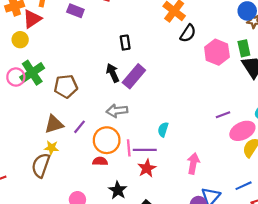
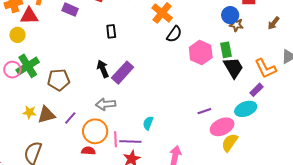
red triangle: (32, 19) -> (29, 16), turned 30
black rectangle: (125, 43) -> (111, 31), moved
yellow star: (51, 148) -> (30, 112), moved

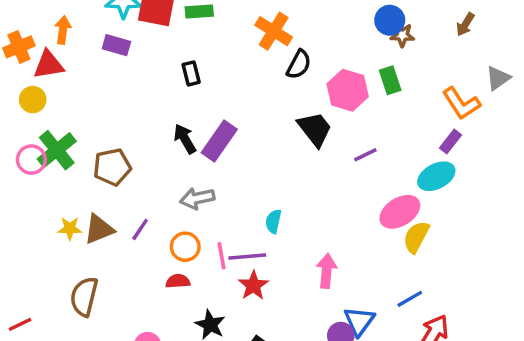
black trapezoid: (233, 68) -> (315, 129), moved
purple line: (204, 111) -> (365, 155), moved
orange circle: (95, 131) -> (185, 247), size x0.7

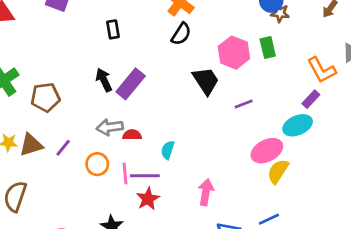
black semicircle: (299, 65) -> (181, 34), moved
red semicircle: (178, 281) -> (132, 135), moved

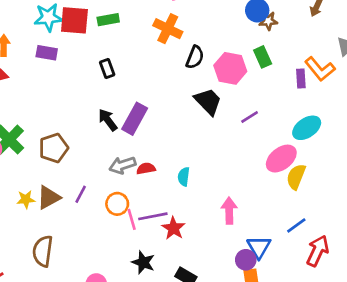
black semicircle: (181, 34) -> (195, 57), moved
purple rectangle: (311, 99) -> (301, 79), moved, turned -36
pink line: (125, 173) -> (132, 219), moved
purple line: (145, 176) -> (153, 216), moved

